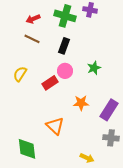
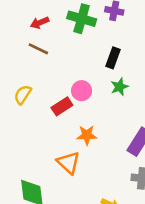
black rectangle: (64, 46) -> (113, 58), moved
orange star: (81, 103) -> (87, 135), moved

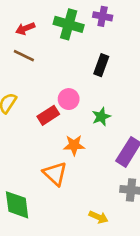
green star: (120, 87) -> (101, 117), moved

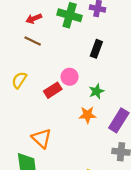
orange star: (74, 145) -> (87, 115), moved
orange triangle: (55, 174) -> (42, 138), moved

